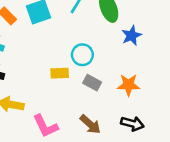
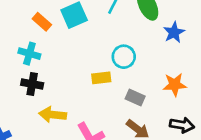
gray rectangle: (92, 83) -> (135, 97), moved

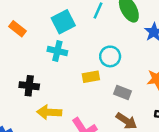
orange rectangle: (42, 22) -> (18, 29), moved
cyan cross: (29, 54) -> (57, 51), moved

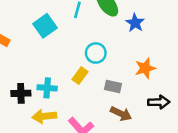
cyan cross: (57, 51) -> (47, 88), moved
yellow rectangle: (91, 77) -> (80, 76), turned -35

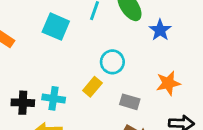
cyan square: (45, 26) -> (56, 27), turned -35

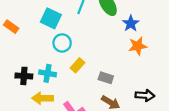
cyan circle: (112, 62) -> (62, 43), moved
orange star: (168, 83) -> (138, 46), moved

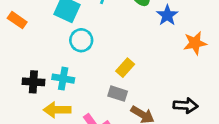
orange star: (138, 46) -> (195, 43), moved
yellow rectangle: (78, 65) -> (125, 68), moved
gray rectangle: (106, 78) -> (118, 94), moved

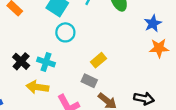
blue star: (167, 15) -> (153, 23), moved
black cross: (33, 82) -> (21, 61), turned 30

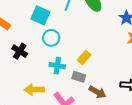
black cross: (21, 61) -> (20, 51), moved
cyan cross: (46, 62) -> (57, 66), moved

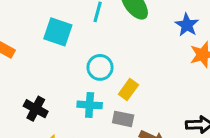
cyan circle: (51, 38) -> (100, 67), moved
black cross: (20, 51) -> (36, 109), moved

